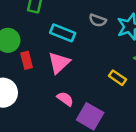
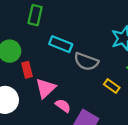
gray semicircle: (98, 20) -> (86, 62), moved, size x1.5
pink triangle: (59, 63) -> (46, 88), moved

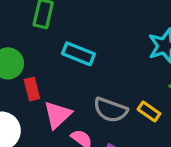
gray semicircle: (86, 62) -> (110, 110), moved

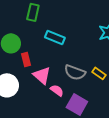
pink triangle: (58, 115) -> (42, 75), turned -36

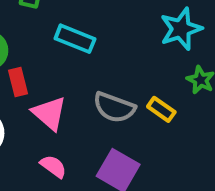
pink semicircle: (57, 90) -> (53, 166), moved

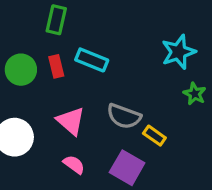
red rectangle: (18, 82) -> (56, 66), moved
yellow rectangle: (161, 109) -> (154, 136), moved

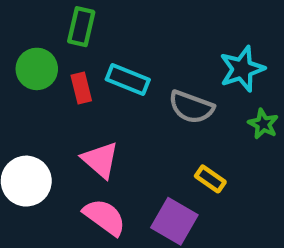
green circle: (21, 70) -> (37, 69), moved
gray semicircle: (124, 116) -> (191, 107), moved
pink semicircle: (74, 164) -> (105, 217), size x1.5

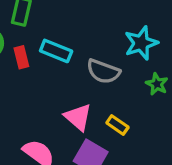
pink triangle: (100, 160) -> (78, 117), moved

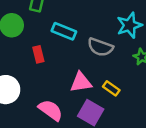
red rectangle: (21, 57) -> (38, 54), moved
pink triangle: (78, 117) -> (81, 82), turned -50

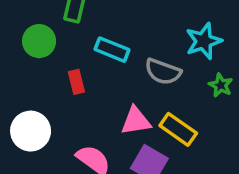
yellow rectangle: (111, 88) -> (178, 129), size x1.5

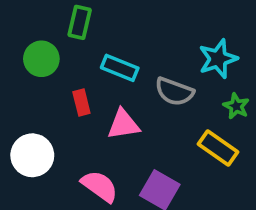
pink triangle: (136, 121) -> (123, 124), moved
yellow rectangle: (178, 129) -> (218, 148), moved

